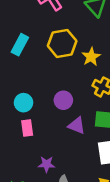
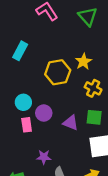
yellow hexagon: (62, 43) -> (58, 72), moved
purple circle: (63, 100) -> (44, 113), moved

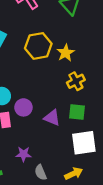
yellow hexagon: (58, 72) -> (38, 46), moved
yellow cross: (93, 88) -> (76, 81), turned 35

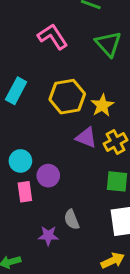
purple triangle: (52, 118) -> (86, 138), moved
gray semicircle: (41, 172) -> (72, 220), moved

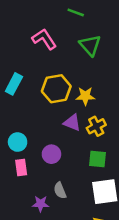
yellow star: (102, 105) -> (85, 96), turned 30
purple circle: (48, 176) -> (51, 154), moved

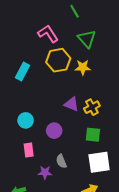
green line: (76, 12) -> (75, 11), turned 40
yellow hexagon: (56, 89) -> (58, 60), moved
yellow star: (85, 96) -> (83, 67), moved
pink rectangle: (21, 167) -> (29, 150), moved

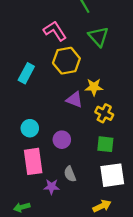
yellow star: (83, 67) -> (94, 87), moved
purple triangle: (71, 104) -> (74, 100), moved
yellow cross: (92, 107) -> (104, 113), turned -35
pink rectangle: (29, 150) -> (33, 161), size x1.6

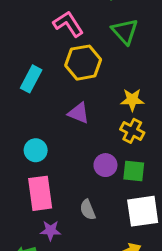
yellow star: (94, 87) -> (132, 100), moved
purple triangle: (74, 100) -> (79, 113), moved
purple circle: (62, 140) -> (105, 165), moved
purple star: (52, 187) -> (50, 230), moved

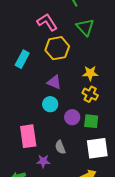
cyan circle: (36, 150) -> (50, 104), moved
purple star: (50, 230) -> (43, 161), moved

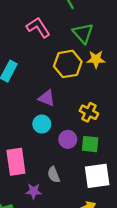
yellow hexagon: (57, 48) -> (68, 64), moved
yellow star: (90, 73) -> (96, 59), moved

